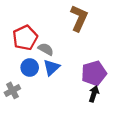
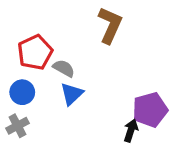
blue circle: (30, 68) -> (22, 92), moved
purple pentagon: (94, 73) -> (150, 110), moved

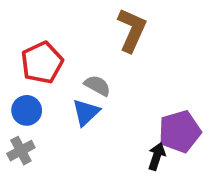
gray semicircle: (64, 68) -> (97, 86), moved

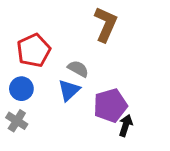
purple pentagon: (180, 131) -> (110, 106), moved
gray cross: (21, 151) -> (17, 121), turned -30

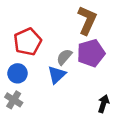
gray semicircle: (78, 69) -> (64, 57), turned -78
purple pentagon: (110, 106) -> (91, 53), moved

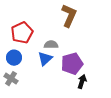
purple pentagon: (91, 53) -> (72, 64), moved
gray semicircle: (64, 57) -> (51, 45), turned 48

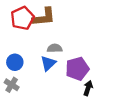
brown L-shape: (69, 16) -> (44, 17), moved, turned 60
red pentagon: (22, 33) -> (22, 18), moved

